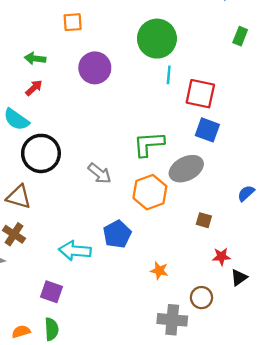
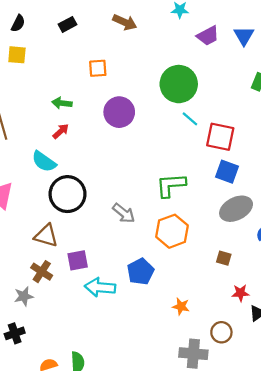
cyan line: (169, 75) -> (190, 119), turned -54
gray ellipse: (186, 169) -> (236, 209), moved
purple square: (51, 292) -> (78, 260), moved, turned -30

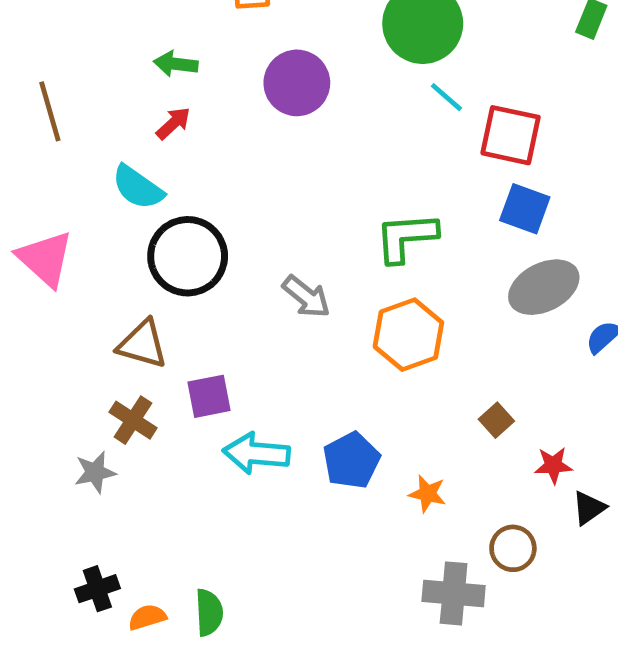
brown square: (224, 258) -> (496, 420), moved, turned 32
blue pentagon: (141, 272) -> (351, 460), moved
black cross: (15, 333) -> (97, 589), moved

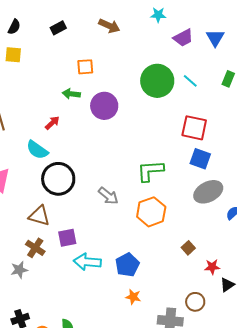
green arrow: (176, 64) -> (71, 94), moved
cyan line: (446, 97) -> (190, 81), moved
orange star: (427, 494) -> (133, 297), moved

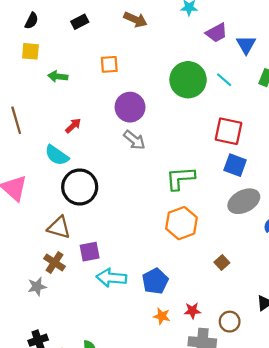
blue triangle: (215, 38) -> (246, 45), moved
green arrow: (71, 94) -> (58, 76), moved
gray arrow: (108, 196) -> (134, 140), moved
red star: (212, 267) -> (192, 311), moved

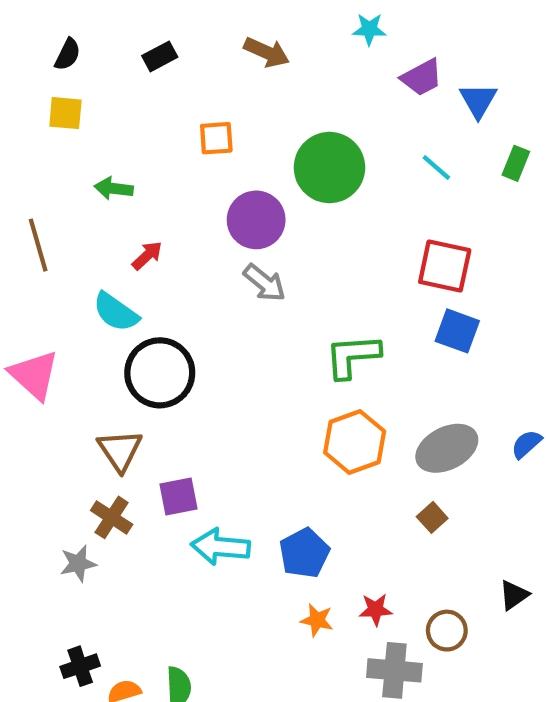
green arrow: (58, 76) -> (114, 188), moved
green circle: (188, 80) -> (329, 168), moved
gray ellipse: (244, 201) -> (447, 448), moved
brown triangle: (59, 227) -> (120, 450), turned 40

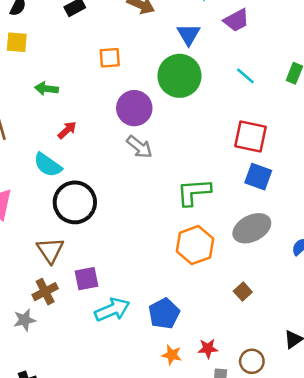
blue triangle: (478, 100) -> (189, 34), moved
gray ellipse: (447, 448) -> (252, 228), moved
brown cross: (112, 517) -> (45, 292), turned 30
cyan arrow: (221, 547) -> (112, 310), turned 152

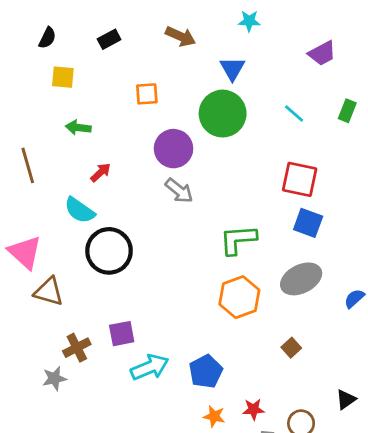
purple trapezoid: (236, 20) -> (322, 53), moved
yellow square: (17, 42) -> (63, 77), moved
brown triangle: (50, 250) -> (49, 292), moved, turned -40

